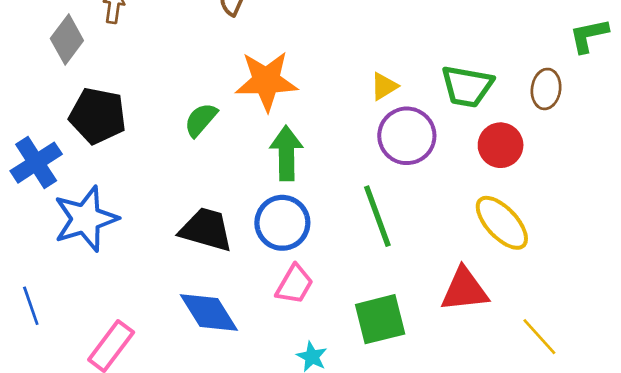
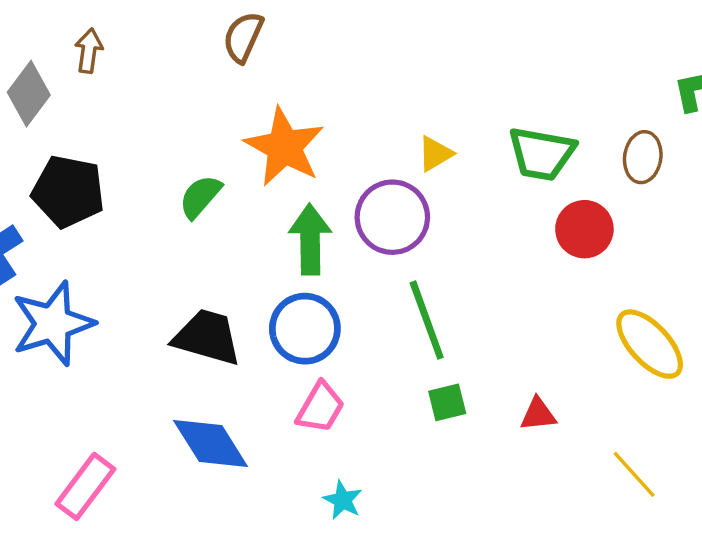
orange star: (266, 81) -> (284, 147), turned 30
purple circle: (407, 136) -> (392, 217), moved
yellow ellipse: (502, 223) -> (650, 344), moved
red triangle: (464, 290) -> (538, 414), size x0.6
green square: (380, 319) -> (447, 402), moved, size x0.6

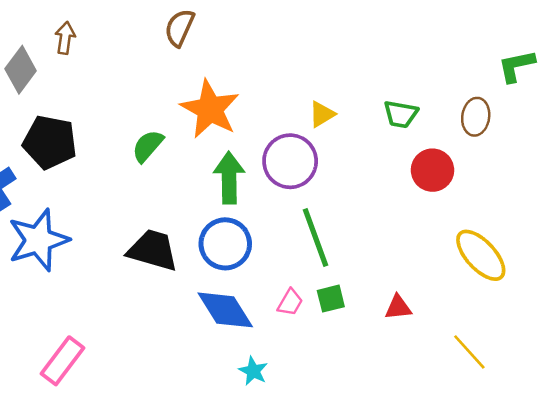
green trapezoid: (542, 154) -> (401, 114), size x0.7
pink trapezoid: (320, 408) -> (290, 302), moved, size x0.7
blue diamond: (211, 444) -> (225, 310), moved

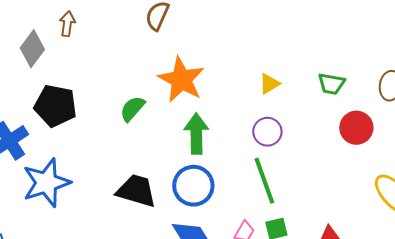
purple circle: (290, 161) -> (267, 132), moved, size x0.7

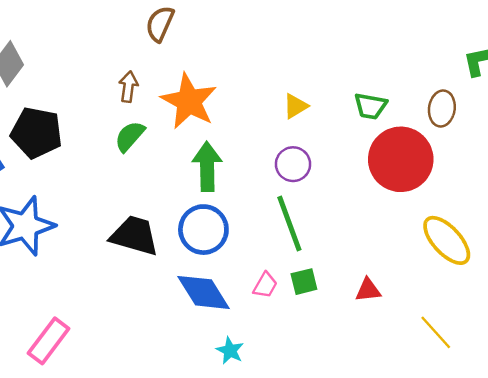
brown arrow: (67, 24) -> (128, 87), moved
red circle: (356, 128) -> (401, 159), size x1.6

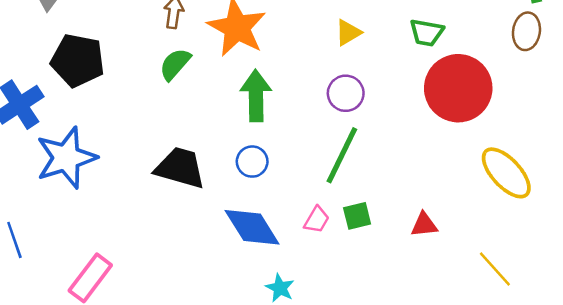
brown ellipse: (442, 108) -> (526, 31), moved
green line: (289, 223) -> (342, 155), turned 46
blue circle: (203, 230) -> (252, 162), size x0.6

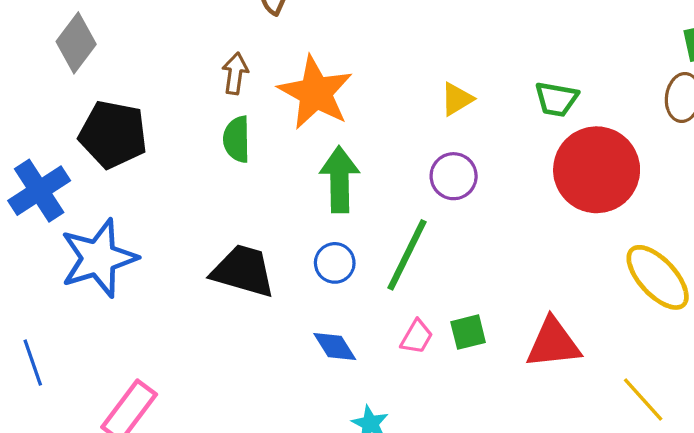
green semicircle: (175, 64) -> (237, 139), turned -42
green line: (342, 155) -> (407, 255), moved
red triangle: (424, 225) -> (553, 343), size x1.6
blue diamond: (252, 227) -> (335, 346), size x0.6

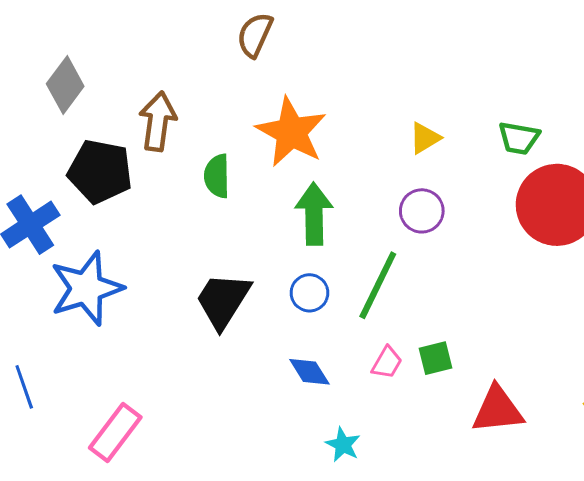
brown arrow: (235, 73) -> (158, 121), moved, size x1.5
black trapezoid: (243, 271) -> (223, 300), turned -74
red triangle: (553, 343) -> (498, 410), moved

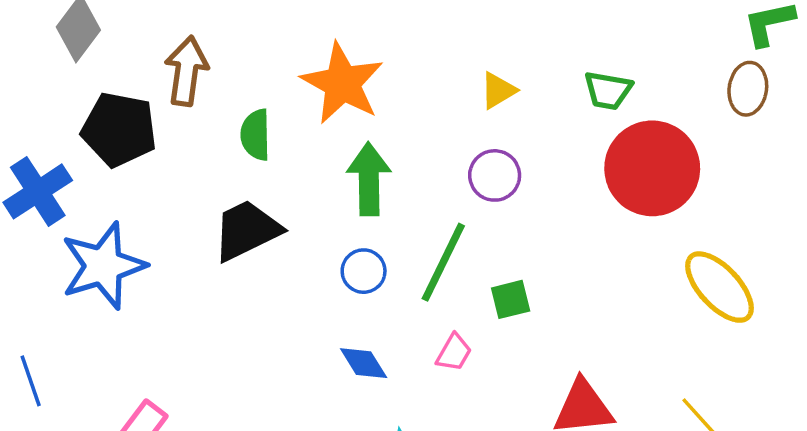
black trapezoid: (223, 300) -> (247, 230), moved, turned 32
green square: (435, 358) -> (511, 299), moved

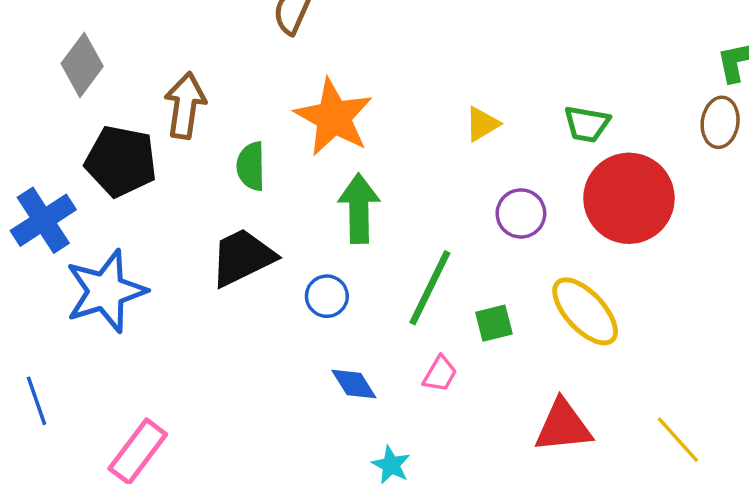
purple circle: (495, 175) -> (521, 213), moved
blue circle: (364, 271) -> (327, 296), moved
yellow ellipse: (719, 287) -> (585, 311), moved

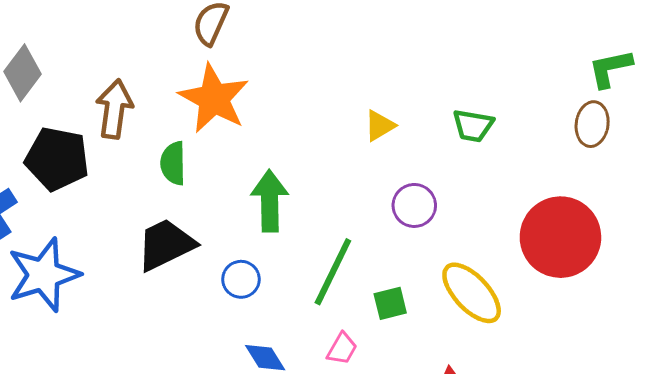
orange star: (334, 117) -> (214, 98), moved
red circle: (629, 198) -> (560, 237), moved

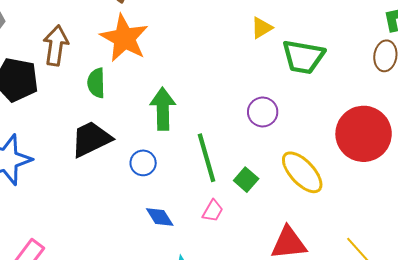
yellow triangle: (380, 126) -> (262, 28), moved
green trapezoid: (473, 126) -> (303, 57), size x1.5
green line: (333, 272) -> (206, 158), turned -42
green square: (390, 303) -> (246, 180), turned -35

